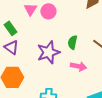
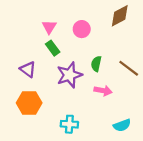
pink circle: (48, 11) -> (82, 29), moved
green rectangle: (10, 28) -> (53, 48), moved

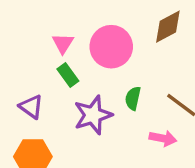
pink circle: (82, 29) -> (111, 47), size x1.6
pink arrow: (103, 91) -> (163, 138), moved

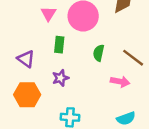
green rectangle: (68, 75) -> (59, 45), moved, turned 42
purple star: (93, 115) -> (60, 78), moved, size x0.6

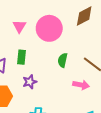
green rectangle: (59, 45) -> (21, 57), moved

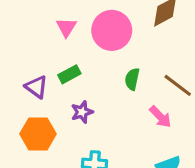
green rectangle: (21, 57) -> (69, 74), turned 56
pink arrow: (81, 85) -> (160, 117), turned 35

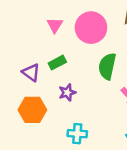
green semicircle: (132, 79) -> (107, 66), size x1.5

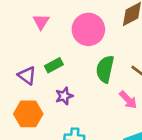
pink triangle: (55, 25) -> (41, 22), moved

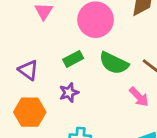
green rectangle: (54, 65) -> (73, 59), moved
green semicircle: (105, 69) -> (114, 63), turned -76

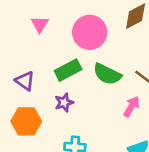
green rectangle: (73, 59) -> (68, 70), size x1.4
pink arrow: (139, 97) -> (131, 107), turned -105

